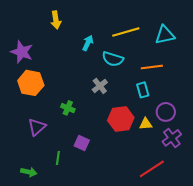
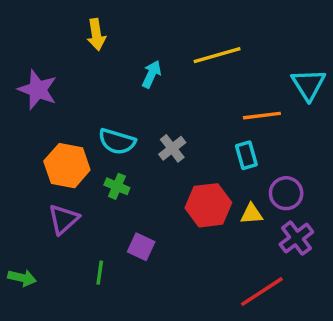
cyan triangle: (165, 35) -> (308, 85), moved, turned -50
cyan semicircle: (113, 59) -> (117, 141), moved
orange hexagon: (31, 83) -> (67, 166), moved
green arrow: (29, 172) -> (22, 278), moved

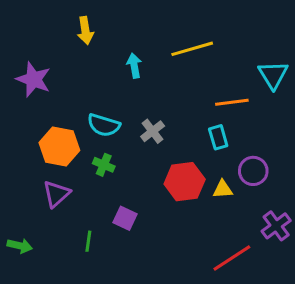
cyan arrow: (151, 74) -> (134, 66), turned -35
purple cross: (296, 238) -> (276, 226), moved

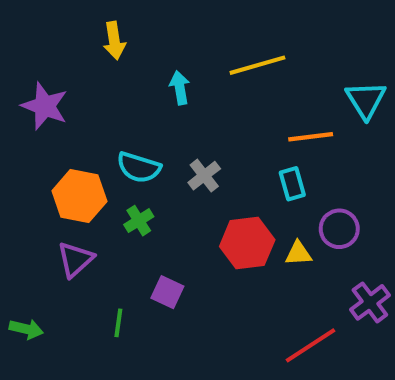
green cross: (104, 165) -> (139, 221), turned 35

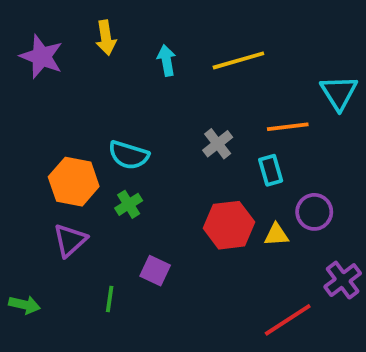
cyan arrow: (180, 88) -> (167, 60), moved
purple star: (45, 106) -> (42, 57), moved
gray cross: (204, 176) -> (218, 144), moved

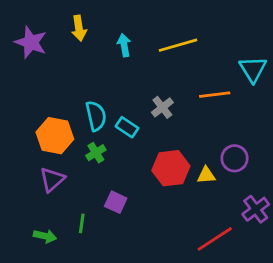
cyan semicircle: (129, 155) -> (96, 116), turned -120
cyan rectangle: (271, 170) -> (127, 127), moved, turned -40
green arrow: (24, 305) -> (45, 236), moved

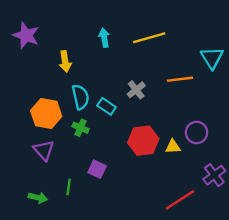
yellow arrow: (79, 28) -> (65, 61), moved
green cross: (96, 153) -> (81, 128), turned -35
purple triangle: (52, 180) -> (44, 150), turned -30

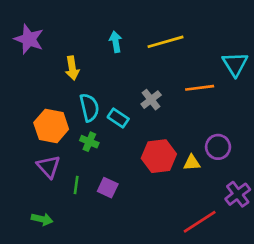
green line: (69, 187) -> (76, 185), moved

